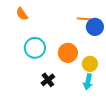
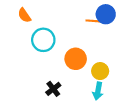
blue circle: (95, 27) -> (106, 14), moved
cyan circle: (35, 48) -> (43, 40), moved

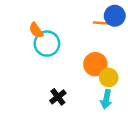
orange semicircle: (24, 15) -> (36, 30), moved
orange circle: (76, 59) -> (95, 64), moved

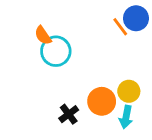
orange line: (101, 23) -> (120, 27), turned 49
orange circle: (95, 64) -> (102, 101), moved

